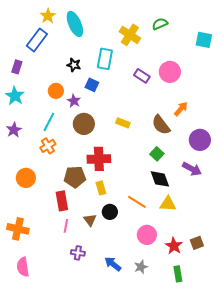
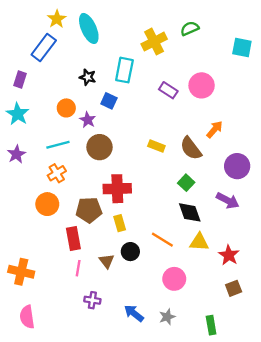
yellow cross: (130, 35) -> (154, 42), turned 30
cyan line: (49, 122) -> (58, 145), turned 48
yellow rectangle: (123, 123) -> (156, 146), moved
orange circle: (26, 178) -> (47, 204), moved
red star: (174, 246) -> (229, 255), moved

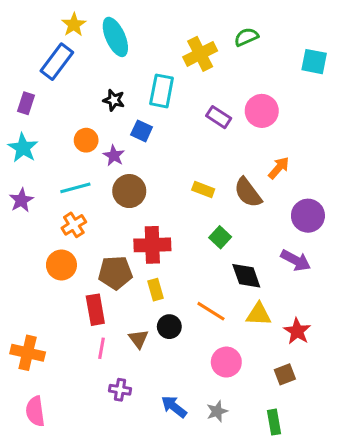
green square: (186, 183) -> (220, 237), moved
brown square: (234, 288) -> (285, 374), moved

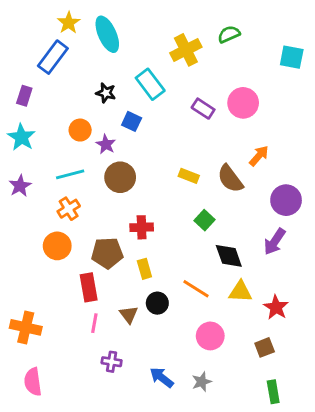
cyan rectangle: (162, 91) -> (150, 84), turned -48
red cross: (152, 245) -> (142, 227), size x0.7
purple arrow: (296, 260) -> (275, 242), turned 96
green rectangle: (274, 422) -> (273, 392), moved

